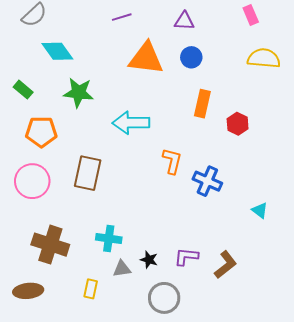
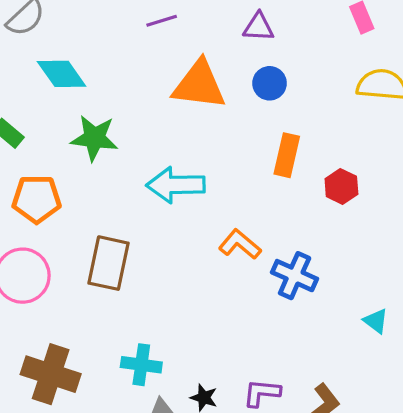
orange L-shape: (172, 161) -> (240, 244), turned -64

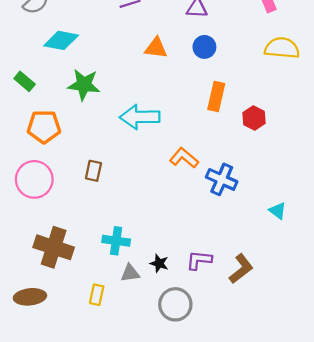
cyan diamond: (62, 74) -> (61, 40), turned -44
orange triangle: (199, 85) -> (156, 48), size x0.6
brown rectangle: (108, 263) -> (93, 171), size x0.6

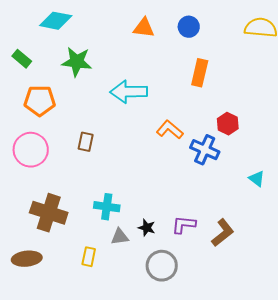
red hexagon: (254, 118) -> (228, 124), moved

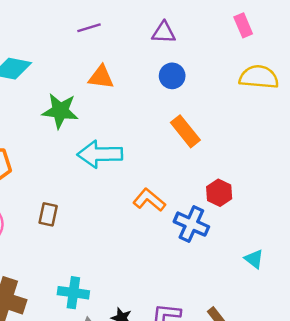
orange triangle: (144, 28) -> (101, 77), moved
green star: (77, 62) -> (60, 111), moved
orange rectangle: (200, 73) -> (185, 131), turned -52

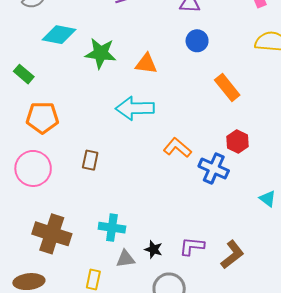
orange triangle: (101, 77) -> (146, 64), moved
green star: (60, 111) -> (101, 53), moved
orange rectangle: (185, 131) -> (227, 88), moved

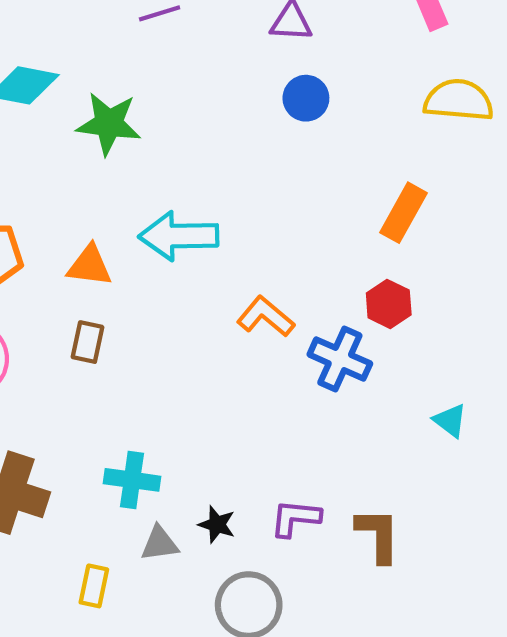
orange triangle: (146, 64) -> (90, 266), moved
orange rectangle: (227, 88) -> (403, 213), moved, turned 68
brown L-shape: (232, 255) -> (378, 535), turned -52

